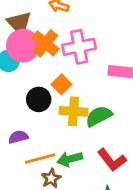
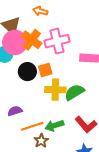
orange square: (61, 84) -> (45, 70), turned 32
black circle: (39, 99) -> (27, 72), moved

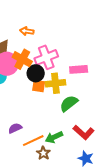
orange square: (45, 70) -> (39, 86), turned 32
black circle: (27, 72) -> (36, 73), moved
yellow cross: (55, 90) -> (55, 83), moved

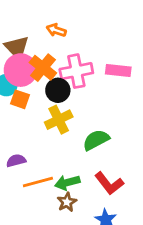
pink rectangle: (79, 69) -> (118, 71), moved
yellow cross: (55, 83) -> (59, 120), moved, turned -30
orange square: (39, 86) -> (20, 99), moved
brown star: (43, 153) -> (67, 202), moved

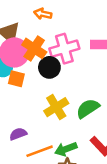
yellow cross: (59, 120) -> (56, 107), moved

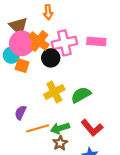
orange arrow: (43, 14) -> (48, 12), turned -112
purple semicircle: (18, 134) -> (20, 113), turned -48

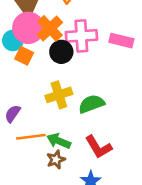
green arrow: (60, 128) -> (59, 141), turned 30

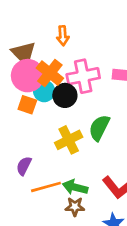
cyan circle: (13, 40) -> (44, 91), moved
green semicircle: (91, 104) -> (99, 128), moved, turned -35
brown star: (56, 160) -> (75, 207), turned 30

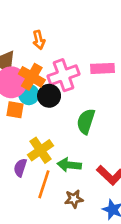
yellow cross: (69, 140) -> (41, 150), moved
orange line: (46, 187) -> (44, 184), turned -48
green arrow: (75, 187) -> (69, 165), moved

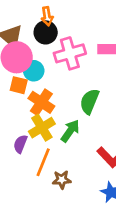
orange cross: (32, 77) -> (41, 102), moved
black circle: (49, 96) -> (46, 32), moved
green arrow: (69, 165) -> (70, 131), moved, turned 115
brown star: (74, 199) -> (62, 180), moved

